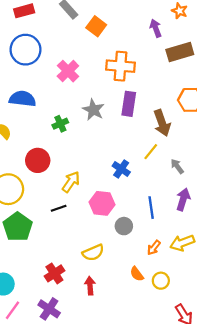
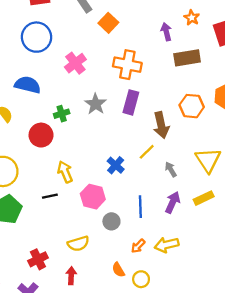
red circle: (38, 160) -> (41, 135), moved
yellow arrow: (71, 182) -> (65, 172), turned -65

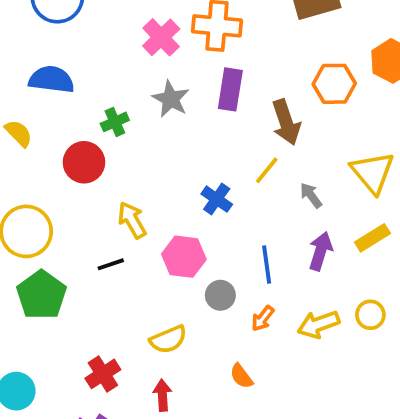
pink cross: (75, 63) -> (161, 37), moved
orange arrow: (138, 246) -> (263, 318), moved
yellow circle: (141, 279) -> (370, 315), moved

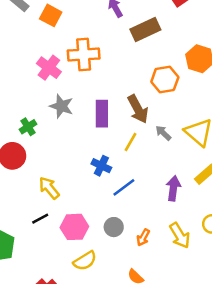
purple rectangle: (230, 89) -> (102, 114), moved
gray arrow: (311, 195) -> (163, 133), moved
pink hexagon: (184, 257) -> (74, 227), moved
blue line: (267, 265) -> (124, 187), moved, turned 70
yellow arrow: (318, 324) -> (180, 235), turned -92

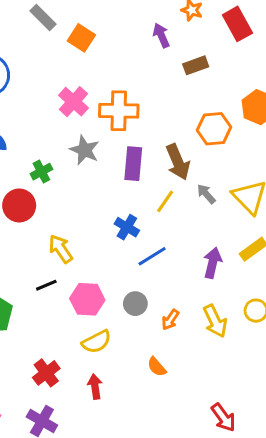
brown rectangle: (145, 29) -> (196, 65), size x0.7
orange cross: (84, 55) -> (119, 111), moved

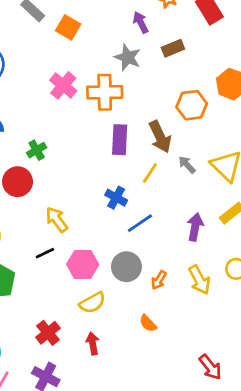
gray star: (85, 150) -> (128, 57), moved
gray circle: (135, 304) -> (126, 267), size x1.4

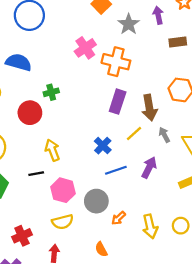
gray star: (128, 57) -> (129, 24), moved
purple arrow: (195, 227) -> (149, 168), moved

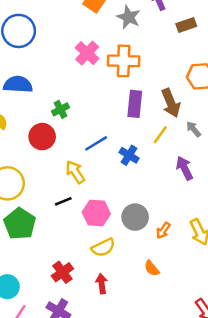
purple arrow: (149, 168) -> (185, 168), turned -40
blue line: (116, 170) -> (96, 143), moved

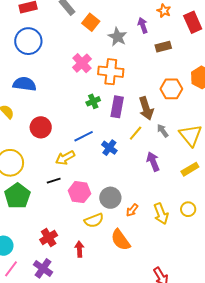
green cross: (60, 109) -> (93, 101), moved
yellow arrow: (75, 172) -> (65, 158), turned -90
yellow semicircle: (103, 248) -> (94, 220), moved
orange semicircle: (152, 268) -> (121, 240), size x1.6

